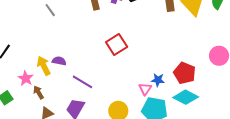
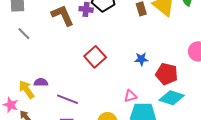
blue star: (158, 80) -> (141, 59), moved
pink triangle: (145, 89) -> (130, 96), turned 48

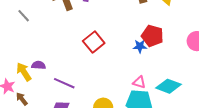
red pentagon: (167, 74) -> (152, 36), moved
pink triangle: (130, 96) -> (139, 82), moved, turned 32

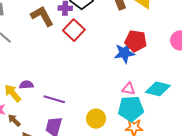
red square: (94, 42) -> (74, 30), moved
blue star: (140, 46) -> (124, 53), size x1.5

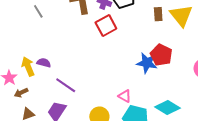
pink triangle: (128, 89) -> (125, 96), moved
brown arrow: (14, 120) -> (21, 93), turned -88

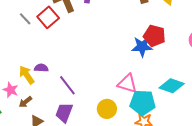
red square: (106, 25) -> (48, 17), moved
purple line: (66, 85) -> (67, 85), turned 30
pink triangle: (125, 96) -> (127, 84), size x1.5

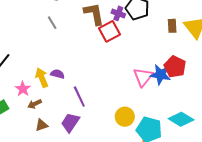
red square: (48, 17) -> (110, 31), moved
pink triangle: (127, 84) -> (143, 77), moved, turned 40
yellow circle: (107, 109) -> (125, 117), moved

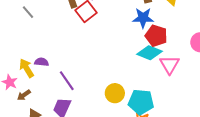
blue star: (161, 75) -> (143, 18), moved
pink triangle: (143, 77) -> (170, 65), moved
cyan diamond: (181, 119) -> (149, 53), moved

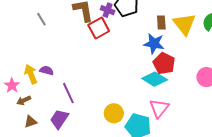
pink triangle: (170, 65) -> (159, 108), moved

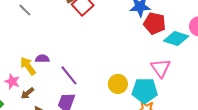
cyan diamond: (155, 79) -> (176, 39), moved

